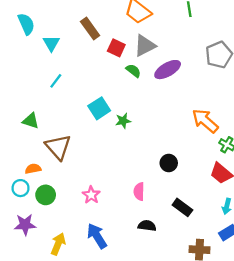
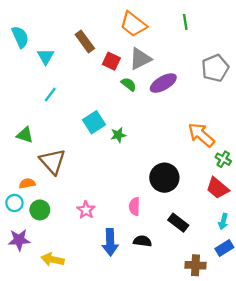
black circle: (169, 163) -> (164, 178), size x1.6
blue arrow: (97, 236) -> (110, 242), moved, turned -150
yellow arrow: (58, 244) -> (53, 260), turned -100

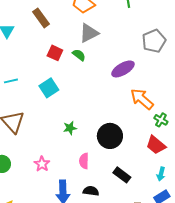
red square: (111, 61) -> (55, 53), moved
purple ellipse: (163, 83) -> (123, 69), moved
cyan line: (50, 95) -> (11, 81), moved, turned 40
green star: (118, 135) -> (70, 128), moved

